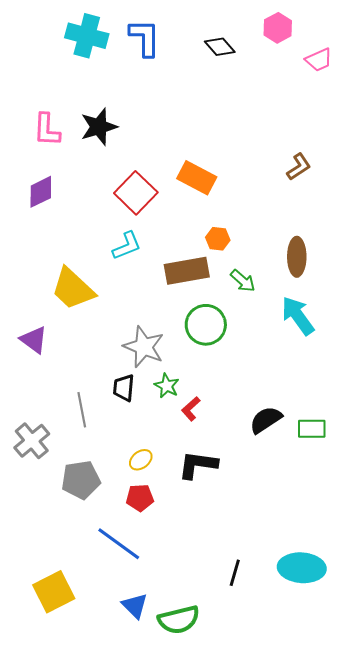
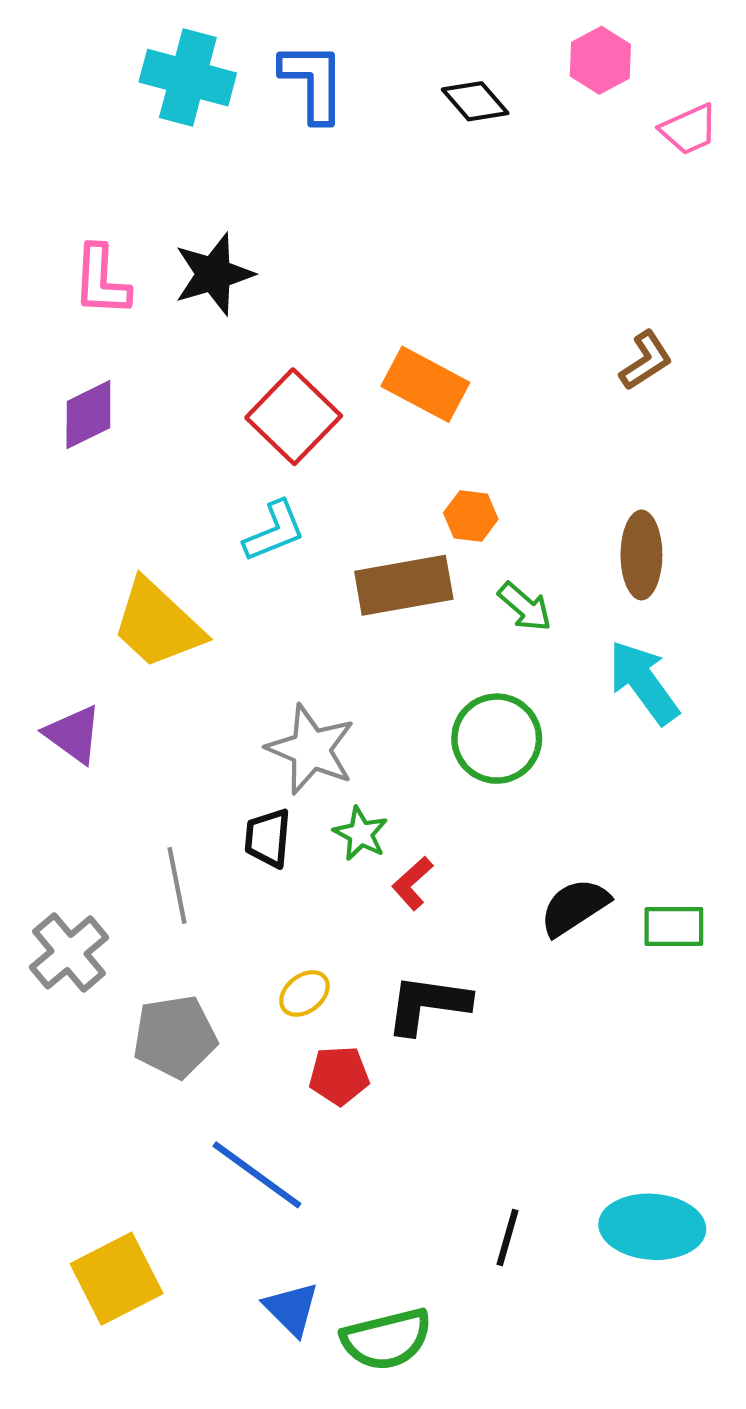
green circle: (206, 325) -> (497, 739), moved
red pentagon: (140, 498) -> (339, 1076), moved

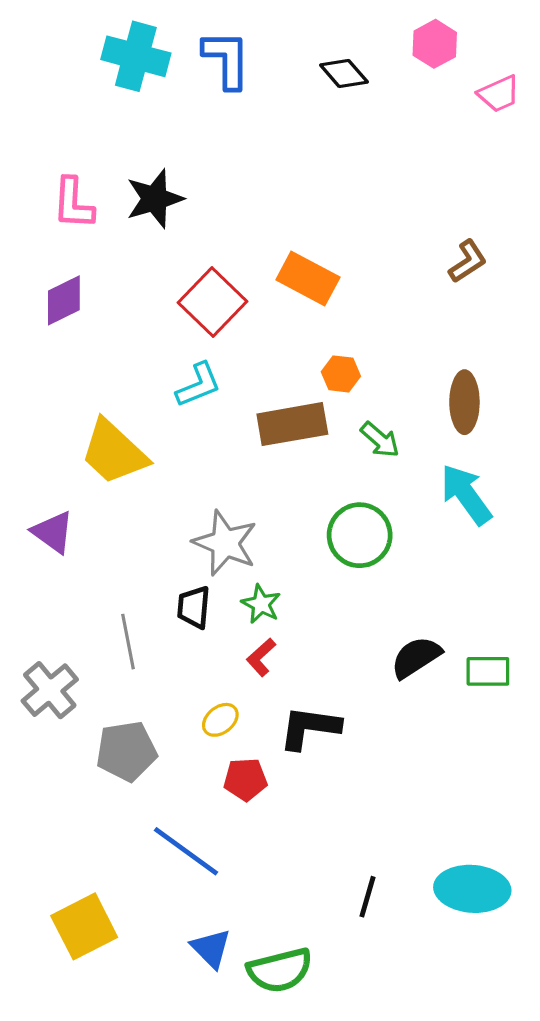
red L-shape: (412, 883) -> (261, 657), moved

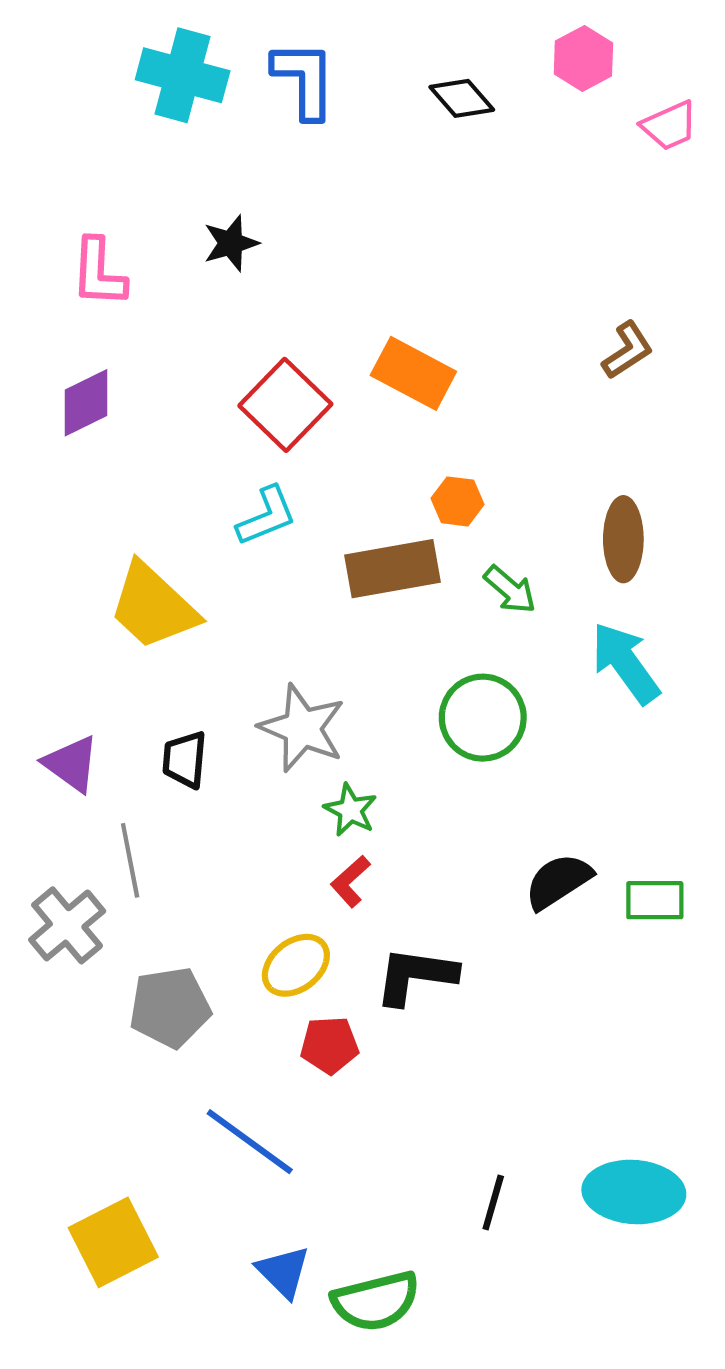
black star: (155, 199) -> (231, 243), moved, size x0.7
purple triangle: (53, 532) -> (71, 764), moved
black trapezoid: (194, 607) -> (185, 760), moved
gray line: (128, 642) -> (130, 860), moved
yellow ellipse: (220, 720) -> (296, 965), size x1.4

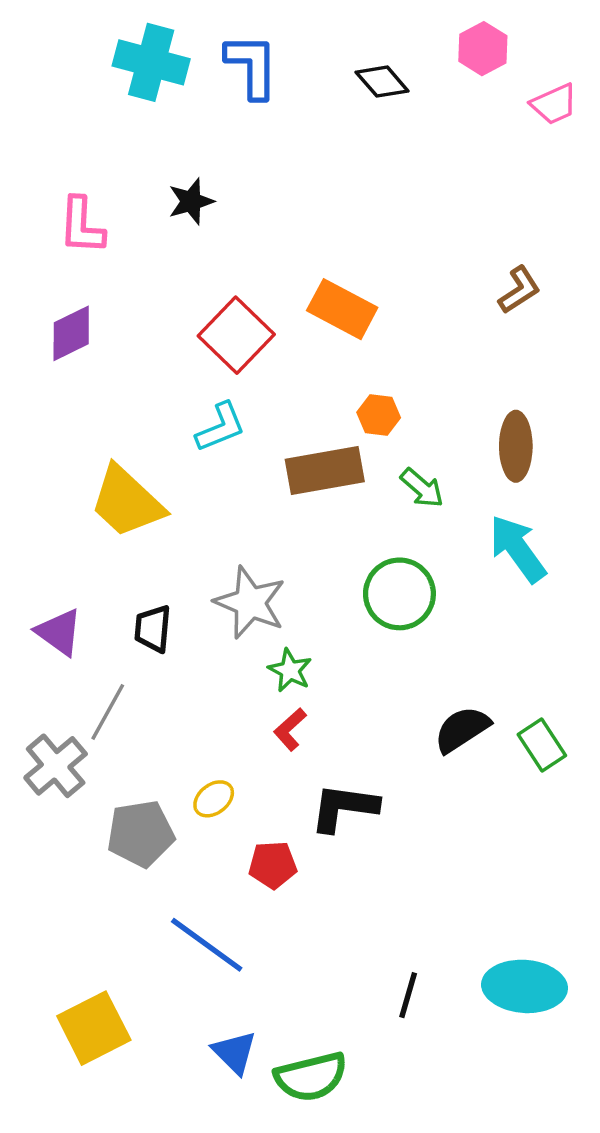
gray line: (130, 860) -> (108, 712), turned 40
green rectangle: (655, 900) -> (542, 745), turned 57
yellow ellipse: (296, 965) -> (214, 799), moved, size x0.7

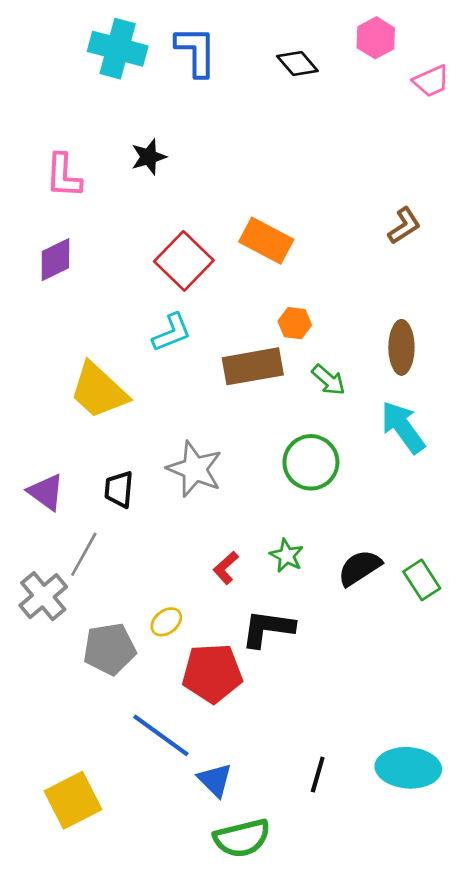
green star: (290, 670) -> (287, 556), moved
red pentagon: (273, 865) -> (212, 673), size x1.6
blue triangle: (234, 1052) -> (215, 780), moved

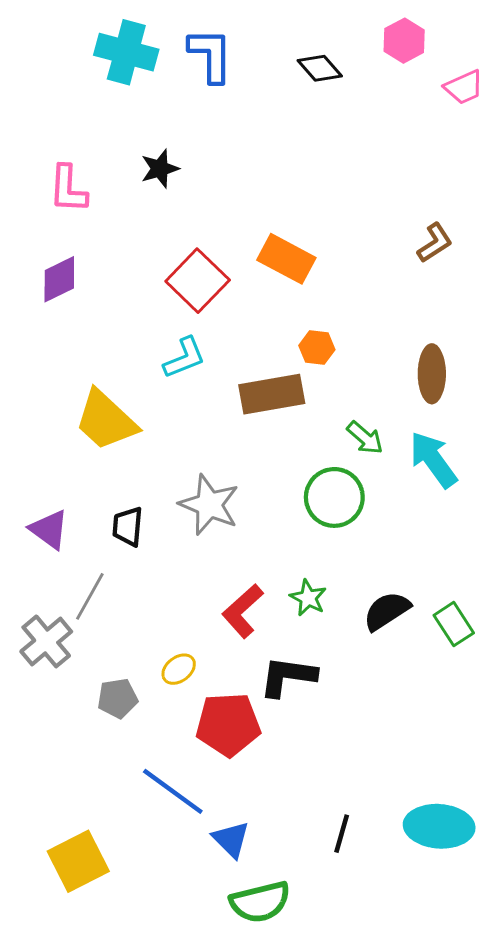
green arrow: (328, 380) -> (365, 438), moved
red L-shape: (226, 568) -> (243, 611), size x1.5
gray pentagon: (109, 649) -> (118, 698), size x0.7

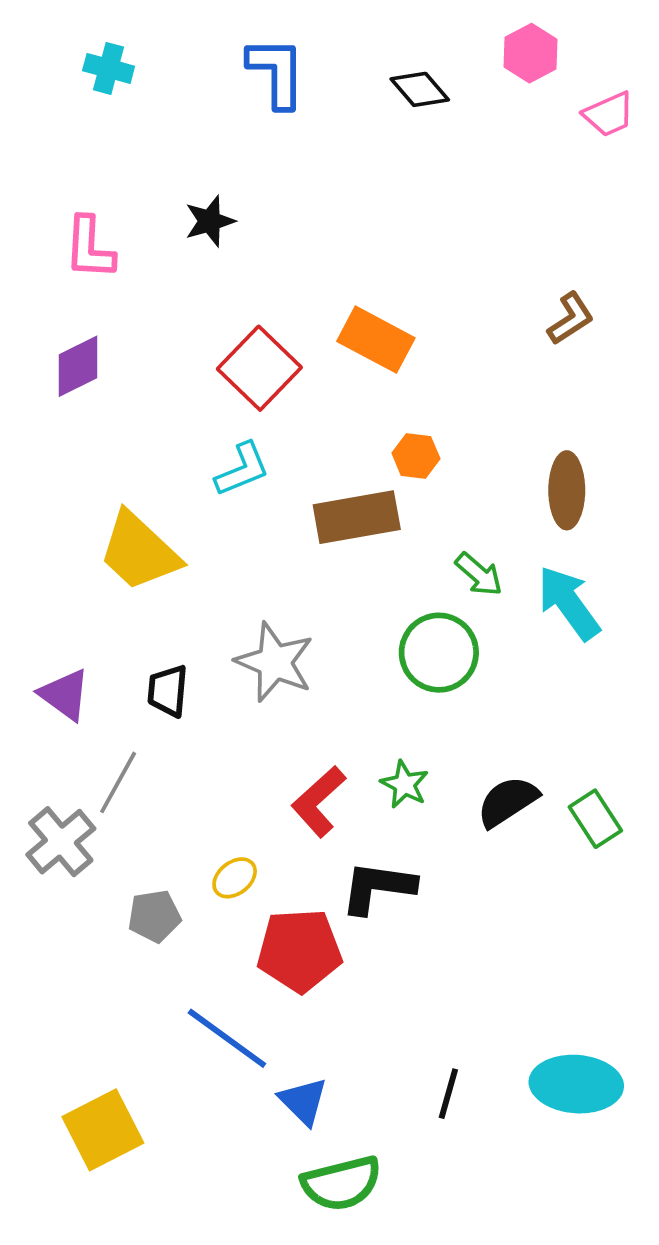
cyan cross: (126, 52) -> (109, 68), moved, size x0.6

